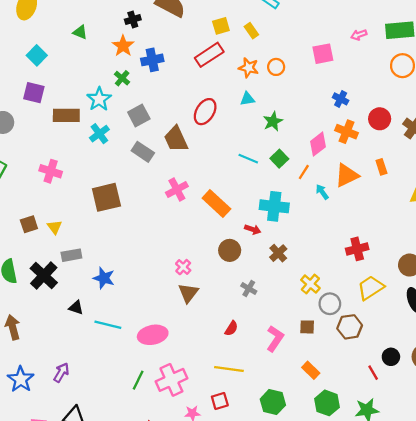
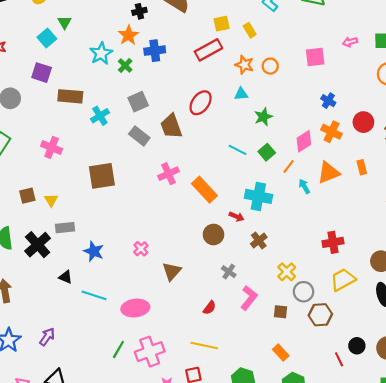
green triangle: (80, 32) -> (65, 22), moved, turned 32
cyan star: (99, 99) -> (101, 53), moved
pink cross: (183, 267) -> (141, 249), moved
pink L-shape: (275, 339) -> (249, 298), moved

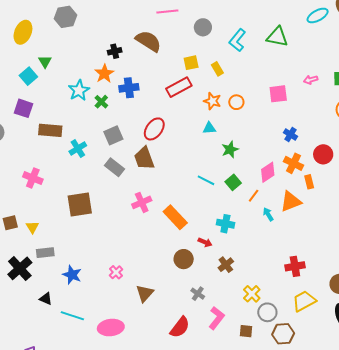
red ellipse: (201, 103) -> (154, 129), moved
orange rectangle: (362, 167) -> (309, 182), moved
cyan cross: (258, 196) -> (225, 224), size x0.7
red semicircle: (209, 308) -> (180, 327), size x1.6

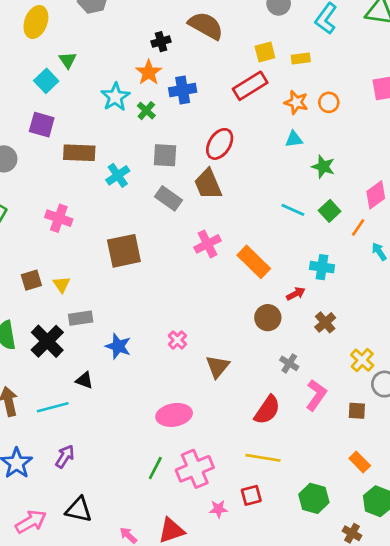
yellow rectangle: (217, 69) -> (301, 59), turned -64
gray square: (113, 135) -> (165, 155), turned 30
green star: (230, 149) -> (323, 167), turned -30
red arrow: (205, 242) -> (296, 294), turned -48
cyan line: (72, 316) -> (53, 407), moved, turned -30

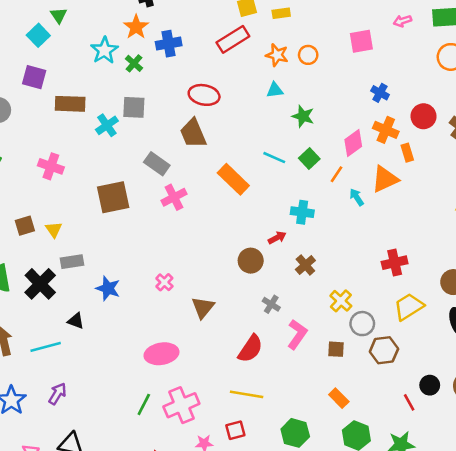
red ellipse: (220, 144) -> (204, 95), turned 68
gray square: (165, 155) -> (134, 107), moved
gray rectangle: (168, 198) -> (157, 164), moved
pink cross: (207, 244) -> (174, 197), moved
orange rectangle: (254, 262) -> (233, 179), moved

